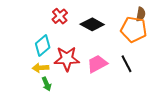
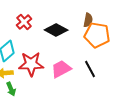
brown semicircle: (141, 14) -> (88, 20), moved

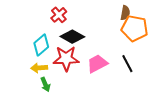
black diamond: (56, 30) -> (72, 37), moved

